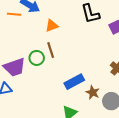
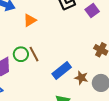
brown line: (51, 50) -> (34, 54), moved

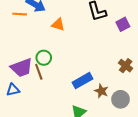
orange triangle: (30, 20) -> (58, 25), turned 40
brown line: (34, 54) -> (39, 72), moved

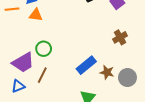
orange triangle: (58, 25) -> (36, 15), moved
brown cross: (126, 66) -> (120, 37), moved, turned 32
brown line: (39, 72) -> (42, 75), moved, turned 56

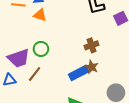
brown cross: (120, 37) -> (92, 45), moved
brown star: (107, 72) -> (92, 67), moved

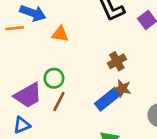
orange triangle: (40, 15) -> (60, 34), moved
brown line: (35, 74) -> (59, 101), moved

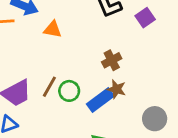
green circle: (54, 78) -> (69, 91), moved
brown line: (59, 101) -> (49, 87), moved

